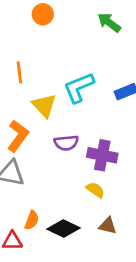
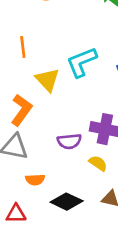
purple semicircle: (66, 143) -> (69, 141), moved
orange semicircle: (32, 220) -> (35, 180), moved, turned 66

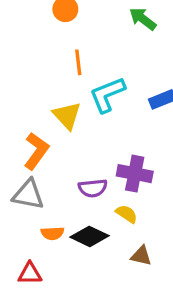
orange line: (23, 47) -> (78, 62), moved
black diamond: (67, 202) -> (90, 236), moved

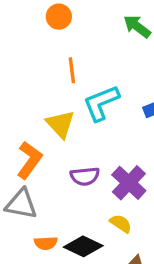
purple cross: (135, 174) -> (129, 183), turned 32
purple semicircle: (93, 188) -> (85, 176), moved

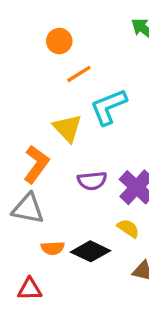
orange circle: (59, 17) -> (59, 41), moved
orange line: (72, 70) -> (79, 74), turned 65

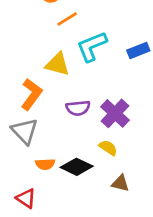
yellow triangle: (67, 128) -> (57, 64), turned -32
gray triangle: (28, 209) -> (25, 131), turned 36
red triangle: (30, 289) -> (26, 198), turned 35

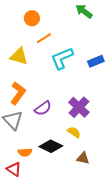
yellow triangle: (57, 64) -> (19, 56), moved
purple semicircle: (78, 108) -> (43, 108), moved, turned -30
orange semicircle: (45, 164) -> (25, 152), moved

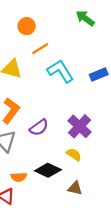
cyan L-shape: (62, 58) -> (60, 71), turned 80
brown triangle: (83, 158) -> (75, 188), moved

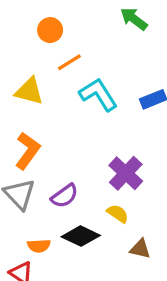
purple semicircle: (39, 127) -> (65, 196), moved
brown triangle: (75, 188) -> (140, 249), moved

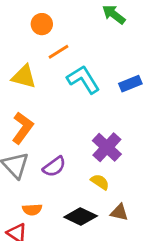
black diamond: (81, 236) -> (81, 216), moved

